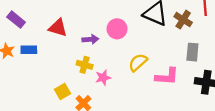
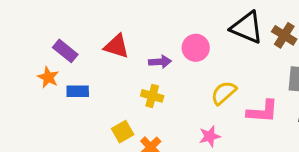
purple rectangle: (16, 20) -> (65, 51), moved
blue rectangle: (29, 50) -> (78, 91), moved
pink star: (103, 78) -> (210, 136), moved

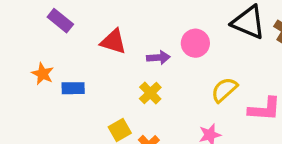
purple rectangle: (65, 51) -> (60, 21), moved
yellow cross: (152, 96) -> (150, 93), turned 30

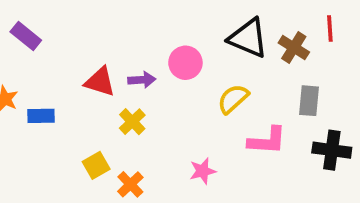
red triangle: (113, 42) -> (100, 82), moved
yellow semicircle: (224, 90) -> (233, 99), moved

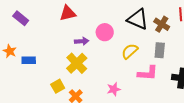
red triangle: (100, 82) -> (68, 13), moved, turned -30
gray rectangle: (309, 101) -> (160, 50), moved
yellow cross: (132, 122) -> (77, 63), size x1.5

